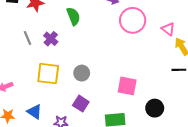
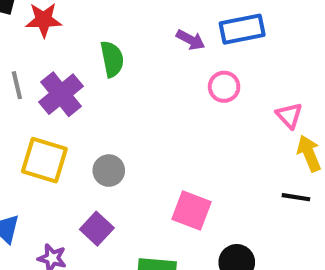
pink circle: (133, 20) -> (224, 87), size x0.6
purple cross: (51, 39) -> (61, 94), size x1.5

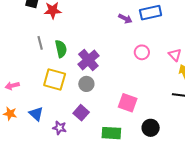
green semicircle: (112, 59) -> (61, 49), moved
pink circle: (224, 87) -> (142, 52), moved
purple cross: (61, 94) -> (88, 60), moved

